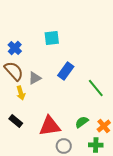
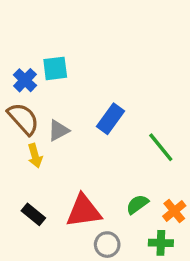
cyan square: (52, 38) -> (55, 68), moved
black rectangle: (16, 121) -> (33, 214), moved

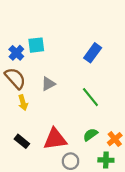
blue rectangle: (110, 119) -> (93, 53), moved
gray triangle: (59, 130) -> (48, 84), moved
green line: (161, 147) -> (90, 97), moved

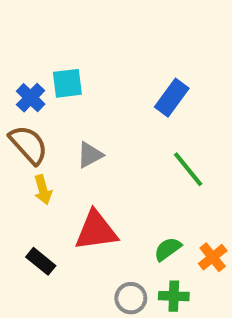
green line: (90, 97) -> (188, 169), moved
red triangle: (55, 139) -> (96, 231), moved
green cross: (106, 160) -> (174, 296), moved

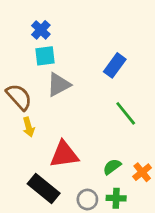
blue cross: (31, 98) -> (41, 30), moved
gray triangle: (90, 155) -> (59, 85), moved, size x1.4
black rectangle: (41, 261) -> (44, 189), moved, size x1.6

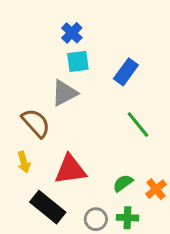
blue cross: (41, 30) -> (72, 33), moved
cyan square: (45, 56) -> (78, 61), moved
brown semicircle: (19, 97) -> (36, 123), moved
yellow arrow: (29, 127) -> (24, 162), moved

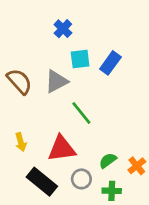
cyan square: (78, 61) -> (80, 59), moved
brown semicircle: (36, 123) -> (19, 81), moved
green line: (138, 125) -> (81, 113), moved
gray circle: (96, 219) -> (81, 179), moved

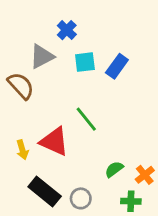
gray triangle: (56, 81) -> (42, 56), moved
red triangle: (62, 149) -> (54, 141), moved, turned 32
gray circle: (81, 179) -> (81, 198), moved
green cross: (112, 191) -> (131, 201), moved

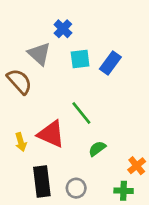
gray triangle: (42, 56) -> (39, 54), turned -50
green semicircle: (114, 169) -> (97, 149), moved
black rectangle: (45, 192) -> (42, 182), turned 44

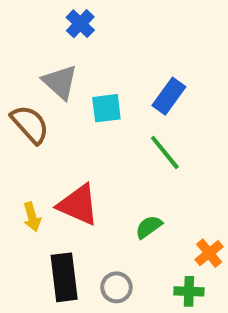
blue cross: (63, 29) -> (80, 24), moved
cyan square: (80, 59) -> (106, 108), moved
green line: (81, 113) -> (165, 152), moved

